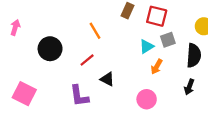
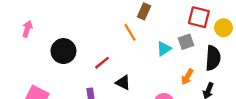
red square: (157, 16) -> (199, 17), moved
orange line: (95, 31) -> (130, 32), moved
orange arrow: (157, 67) -> (187, 77), moved

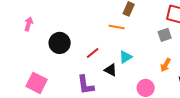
orange line: (130, 32) -> (117, 27), turned -49
cyan triangle: (164, 49) -> (126, 57), moved

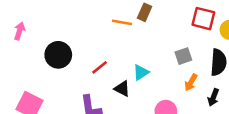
orange line: (117, 27) -> (122, 22), moved
gray square: (165, 35) -> (183, 56), moved

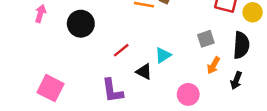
black circle: (58, 55) -> (81, 24), moved

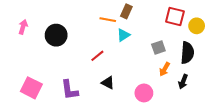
red line: (121, 50) -> (97, 56), moved
cyan triangle: (163, 55) -> (123, 35), moved
black triangle: (144, 72) -> (108, 83), moved
purple L-shape: (112, 91) -> (70, 90), moved

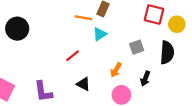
black circle: (56, 35) -> (17, 29), moved
orange arrow: (165, 69) -> (116, 70), moved
black arrow: (183, 82) -> (145, 79), moved

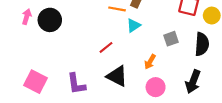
black arrow: (145, 79) -> (193, 82), moved, size x1.5
black triangle: (83, 84) -> (117, 76), size x1.5

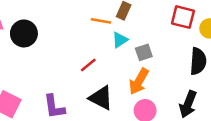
gray square: (171, 39) -> (144, 52), moved
orange arrow: (150, 62) -> (139, 81), size x1.5

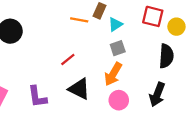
cyan triangle: (120, 40) -> (115, 24), moved

